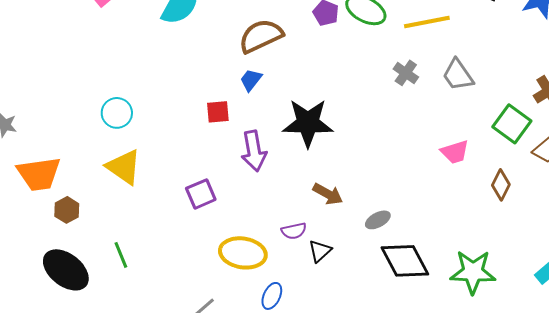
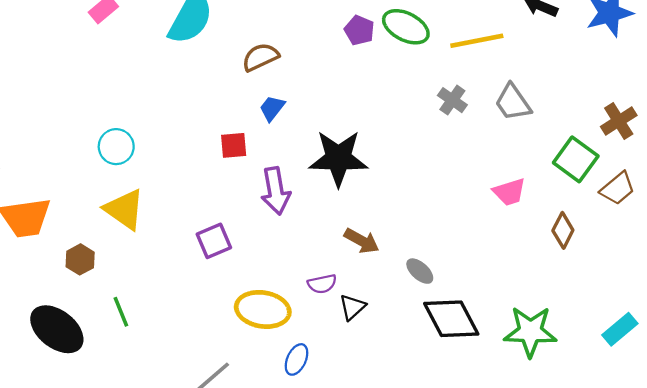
brown semicircle: (261, 36) -> (260, 57), moved, size x0.7
brown hexagon: (67, 210) -> (80, 259), moved
gray ellipse: (378, 220) -> (420, 271), turned 70

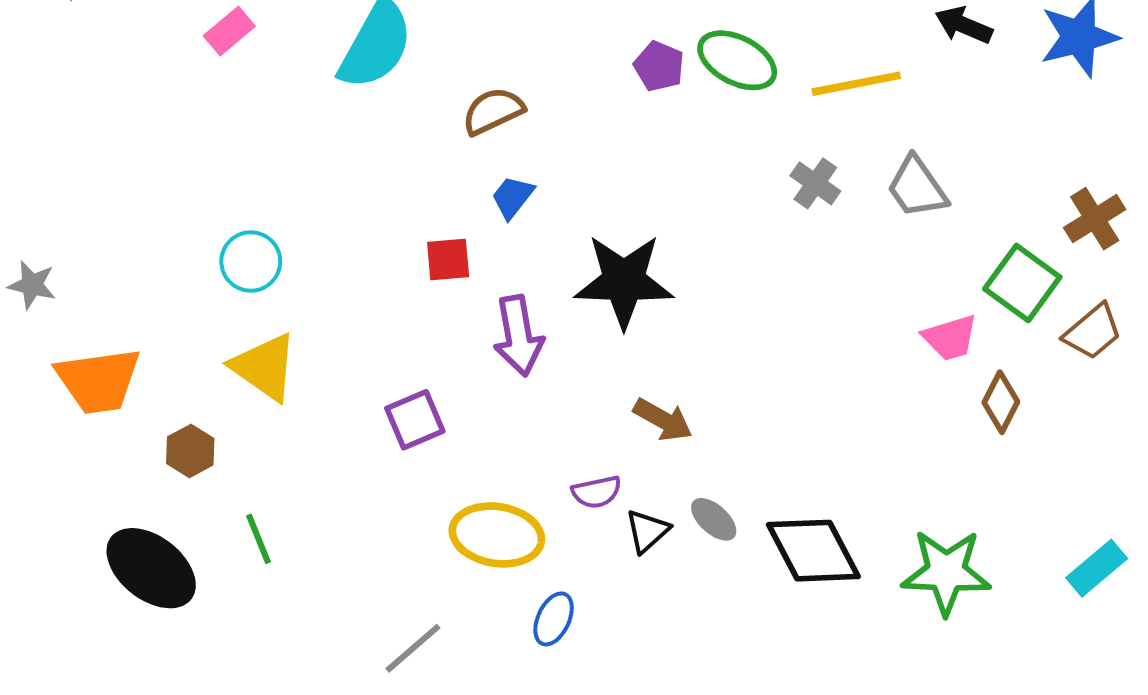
pink trapezoid: (509, 192) -> (950, 338), moved
gray ellipse: (420, 271) -> (714, 519), moved

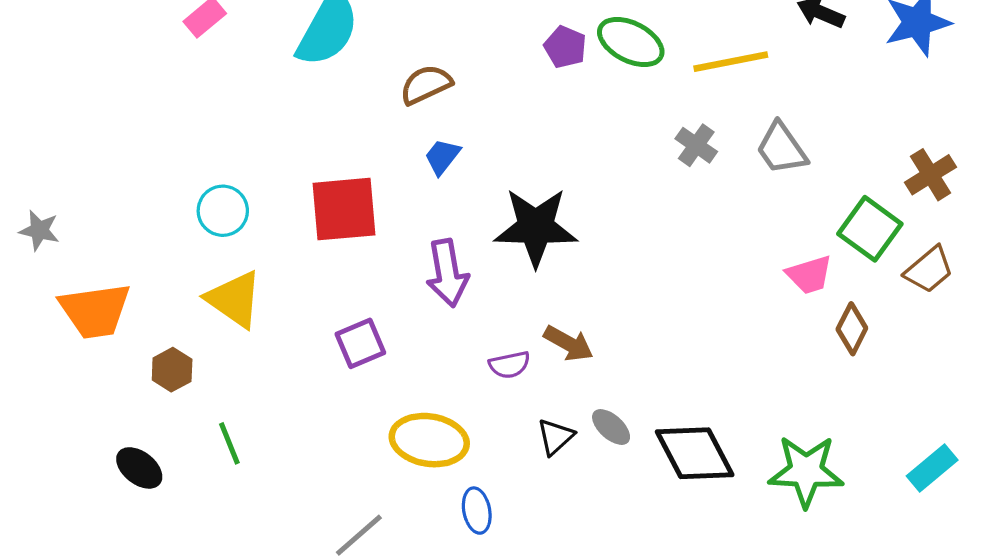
red square: (448, 260) -> (344, 209), moved, size x1.8
purple semicircle: (597, 492) -> (510, 365), moved
black ellipse: (151, 568) -> (139, 468), size x0.6
blue ellipse: (554, 619) -> (477, 511), turned -36

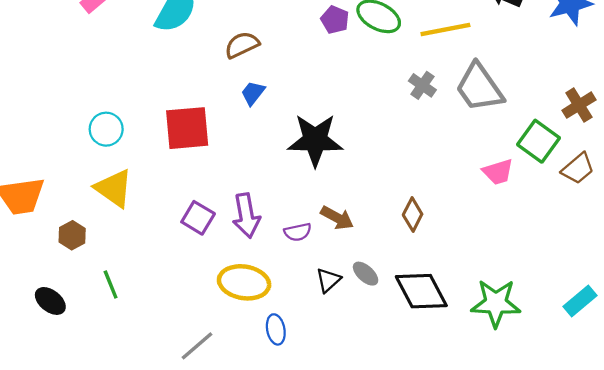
gray trapezoid: (781, 148) -> (479, 88), size x1.4
purple arrow: (447, 273) -> (246, 216), moved
brown diamond: (852, 329) -> (413, 215), moved
purple square: (360, 343) -> (198, 218), turned -36

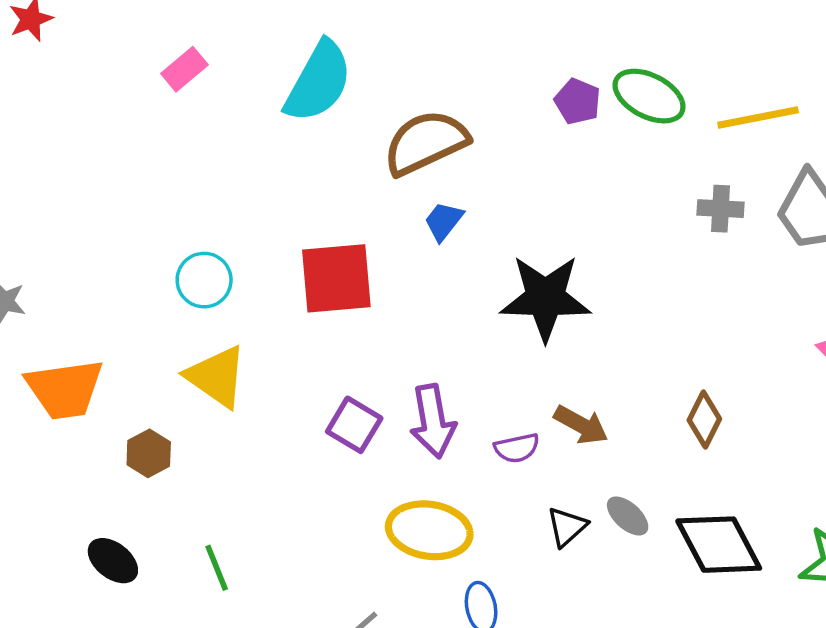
brown semicircle: (242, 45) -> (426, 142), size x1.5
gray cross: (422, 85) -> (721, 209), turned -32
green line: (111, 285) -> (217, 568), moved

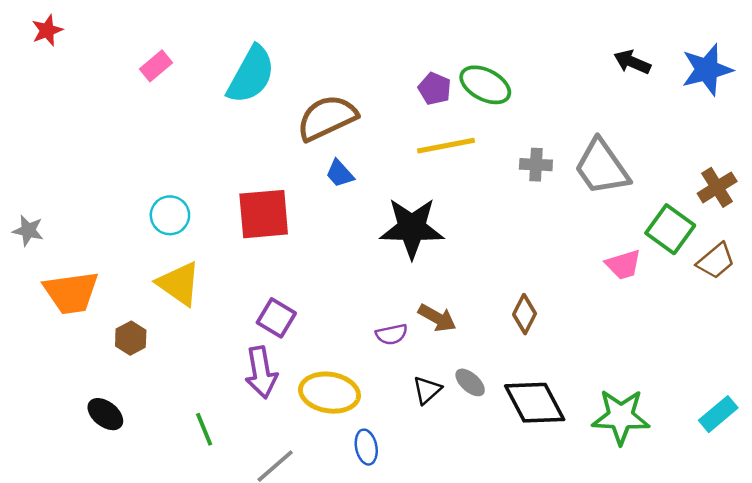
yellow line: (758, 117) -> (446, 146), moved
blue trapezoid: (444, 221) -> (340, 173), turned -80
purple arrow: (433, 421) -> (261, 372), moved
green line: (217, 568) -> (204, 429), moved

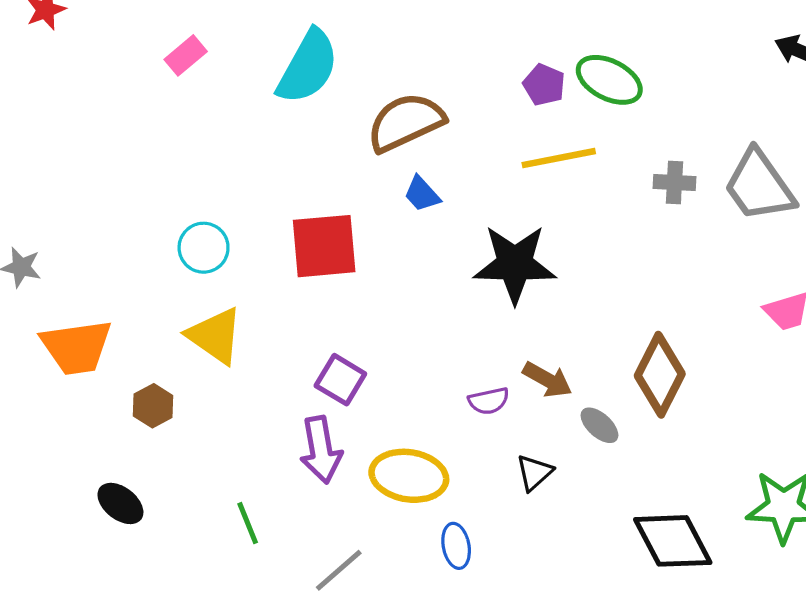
brown diamond: (525, 314) -> (660, 375), size x1.6
gray ellipse: (470, 382) -> (599, 425), moved
black diamond: (535, 403) -> (673, 541), moved

